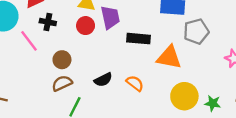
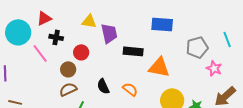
red circle: (86, 26) -> (81, 52), moved
gray pentagon: (196, 31) -> (197, 47), moved
black semicircle: (103, 80) -> (103, 86), turned 91

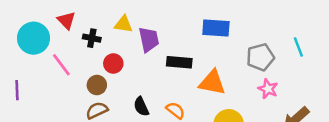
red triangle: (44, 18) -> (66, 20), turned -49
black cross: (56, 37) -> (92, 38), moved
pink star: (214, 68) -> (268, 89), moved

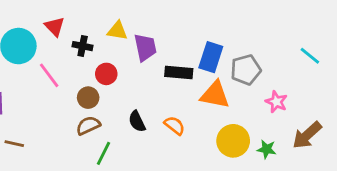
blue rectangle: (216, 28) -> (211, 57), moved, turned -76
cyan line: (298, 47) -> (310, 56), turned -30
gray pentagon: (260, 57) -> (246, 70), moved

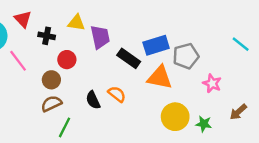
blue rectangle: (211, 57) -> (156, 45), turned 55
black rectangle: (179, 73) -> (129, 58), turned 30
orange semicircle: (175, 125) -> (117, 94), moved
brown arrow: (307, 135) -> (238, 112), size x0.7

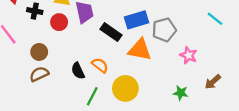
red circle: (67, 60) -> (59, 22), moved
yellow circle: (175, 117) -> (125, 88), moved
green line: (64, 127) -> (92, 96), moved

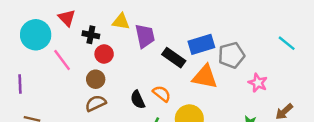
red circle: (59, 22) -> (104, 54), moved

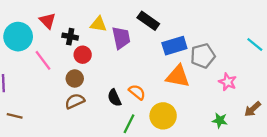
black rectangle: (174, 58) -> (148, 21), moved

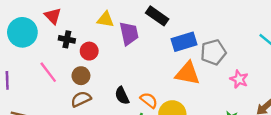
black cross: (70, 37) -> (67, 39), moved
pink line: (43, 60) -> (48, 72), moved
orange semicircle: (137, 92) -> (149, 100), moved

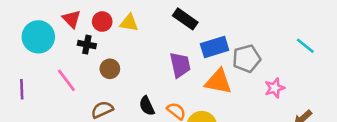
purple trapezoid: (129, 34) -> (180, 65), moved
red circle: (89, 51) -> (102, 22), moved
brown circle: (81, 76) -> (110, 69), moved
pink star: (239, 79) -> (275, 88), turned 30

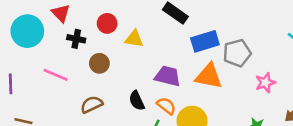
red circle: (102, 22) -> (107, 23), moved
yellow triangle: (129, 23) -> (134, 39), moved
purple trapezoid: (180, 65) -> (168, 76), moved, turned -64
pink line: (66, 80) -> (56, 75), turned -30

